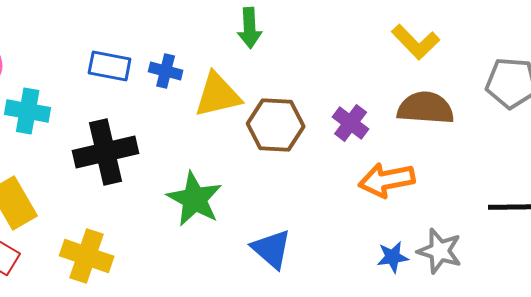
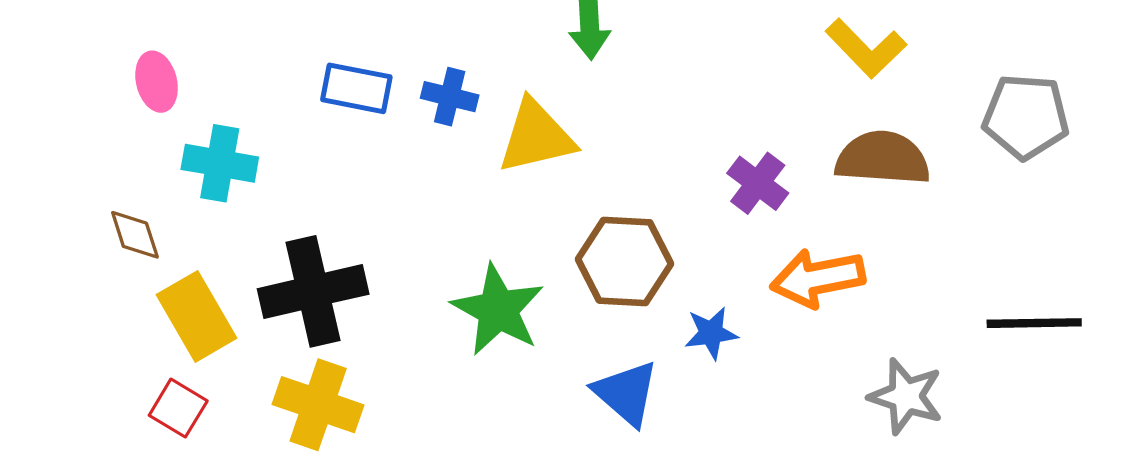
brown hexagon: (276, 125) -> (624, 261), moved
black cross: (106, 152) -> (313, 291), moved
blue star: (393, 257) -> (711, 333), moved

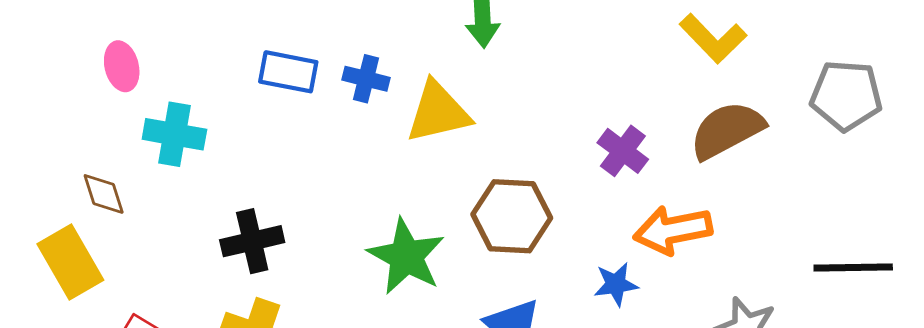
brown semicircle: (883, 158) -> (727, 130), turned -32
black cross: (313, 291) -> (252, 241), size x0.7
yellow rectangle: (197, 316) -> (70, 262), moved
blue star: (711, 333) -> (616, 284), moved

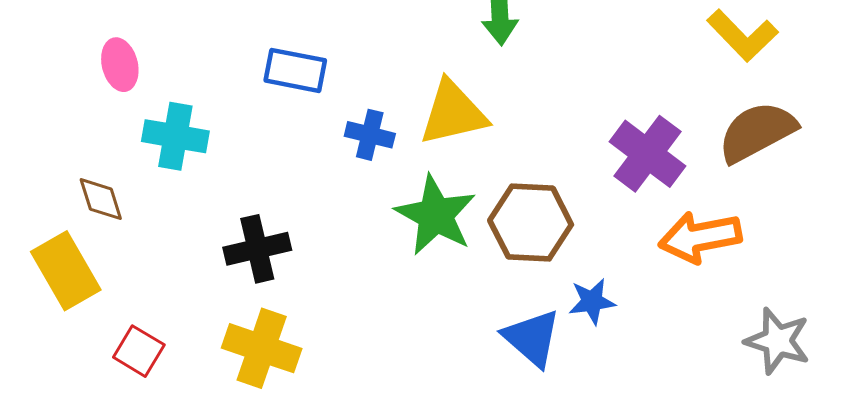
blue cross: (366, 79) -> (370, 135), moved
purple cross: (623, 151) -> (647, 154), size x1.4
green star: (406, 256) -> (436, 215), moved
blue star: (616, 284) -> (592, 301), moved

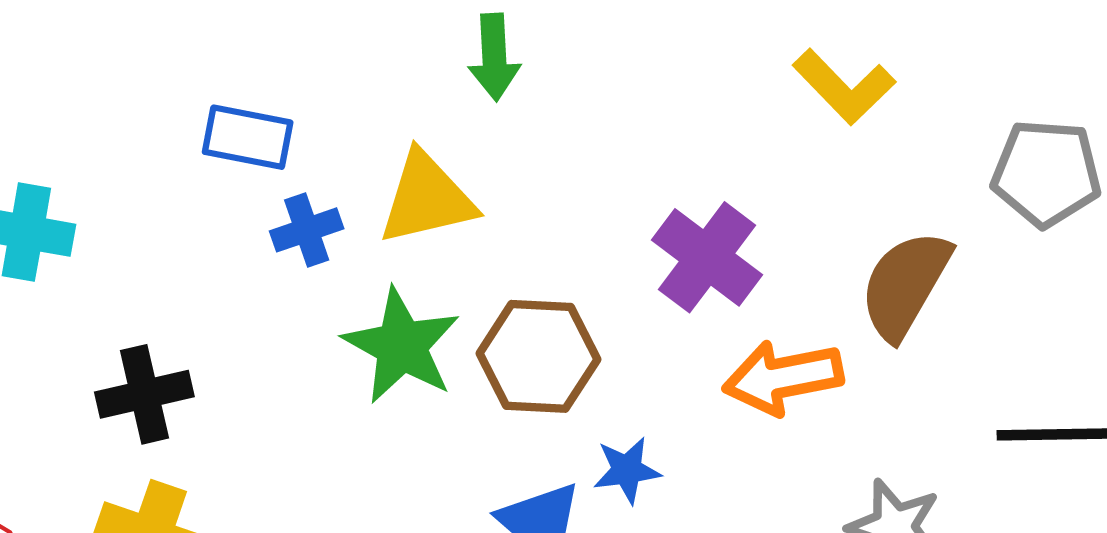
blue rectangle: (295, 70) -> (248, 137), moved
brown semicircle: (757, 132) -> (905, 285), moved, turned -32
blue cross: (370, 135) -> (307, 230), turned -33

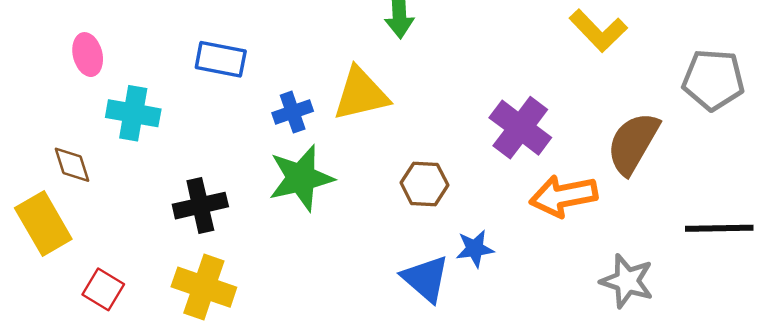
blue rectangle: (248, 137) -> (221, 59), moved
green star: (401, 346) -> (301, 178), moved, turned 30
brown hexagon: (538, 356) -> (424, 184), size x0.7

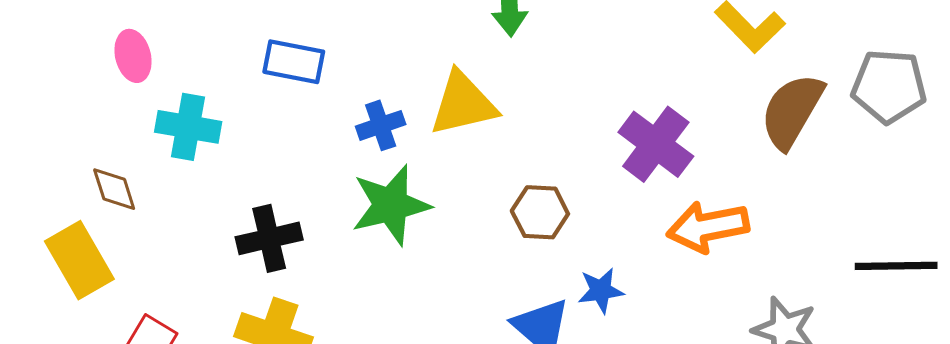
brown semicircle: (633, 143) -> (792, 111), moved

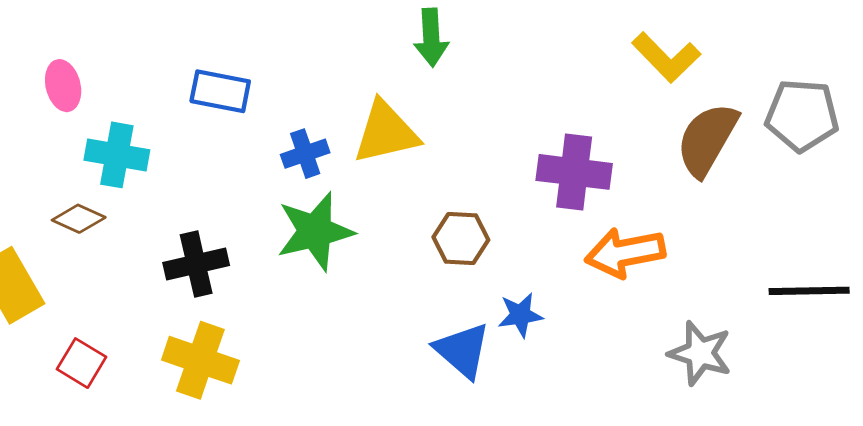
purple cross: (656, 144) -> (574, 172), turned -30
brown diamond: (114, 189) -> (79, 219), moved, turned -48

